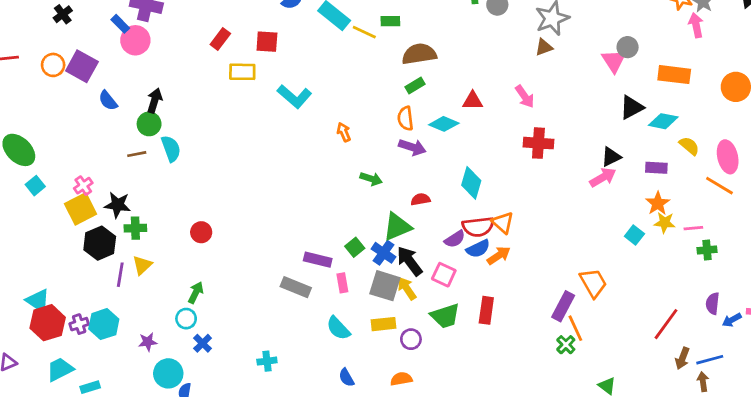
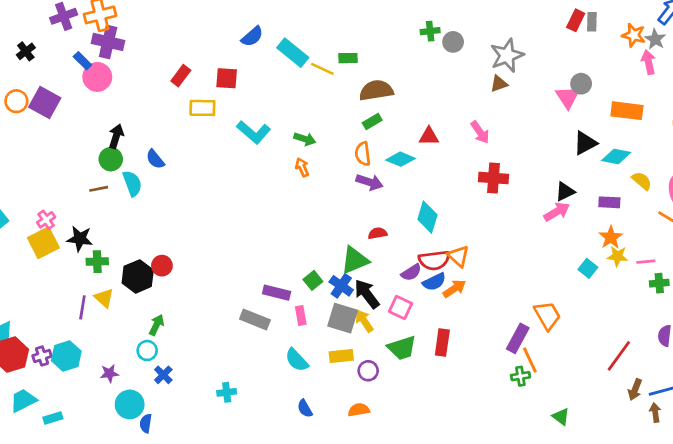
blue semicircle: (108, 101) -> (155, 159), moved
green arrow: (371, 179) -> (305, 139), moved
black hexagon: (100, 243) -> (138, 276), moved
yellow triangle: (142, 265) -> (104, 298), turned -35
green cross: (566, 345) -> (520, 376), turned 36

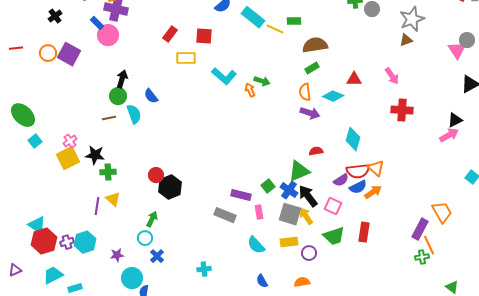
orange arrow: (302, 167) -> (250, 90), moved
black hexagon: (138, 276) -> (170, 187), moved

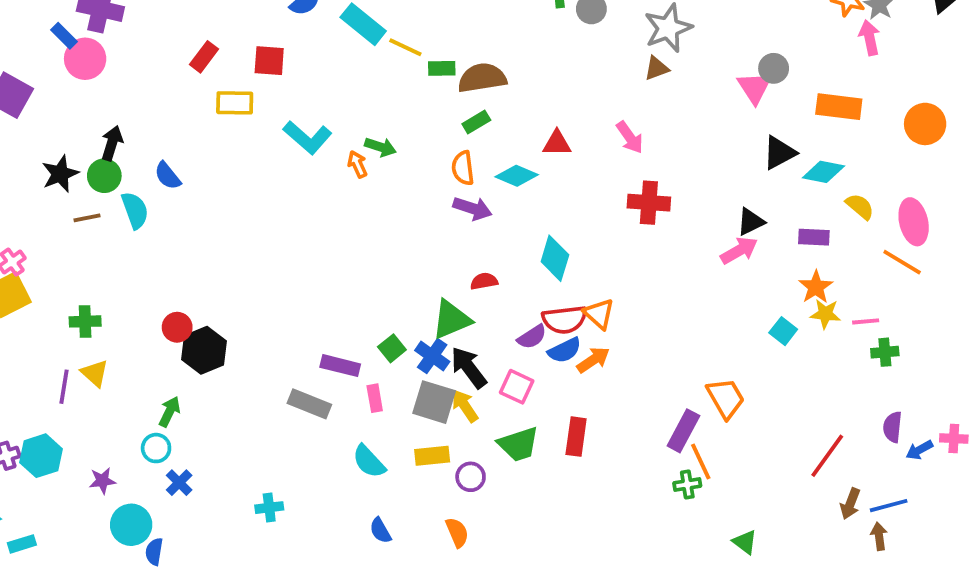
green rectangle: (294, 21) -> (442, 68), moved
black star: (95, 155) -> (60, 174), moved, turned -30
orange semicircle: (302, 282) -> (457, 532), turned 77

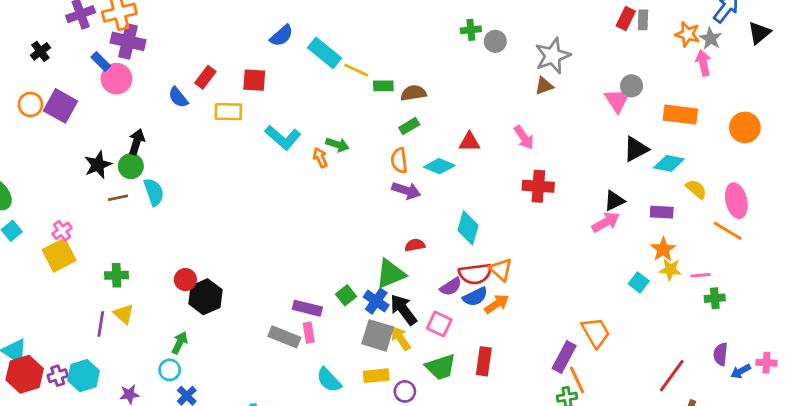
brown semicircle: (482, 78) -> (413, 93), size x0.7
blue semicircle: (168, 176) -> (178, 97), moved
pink rectangle: (375, 398) -> (309, 333), moved

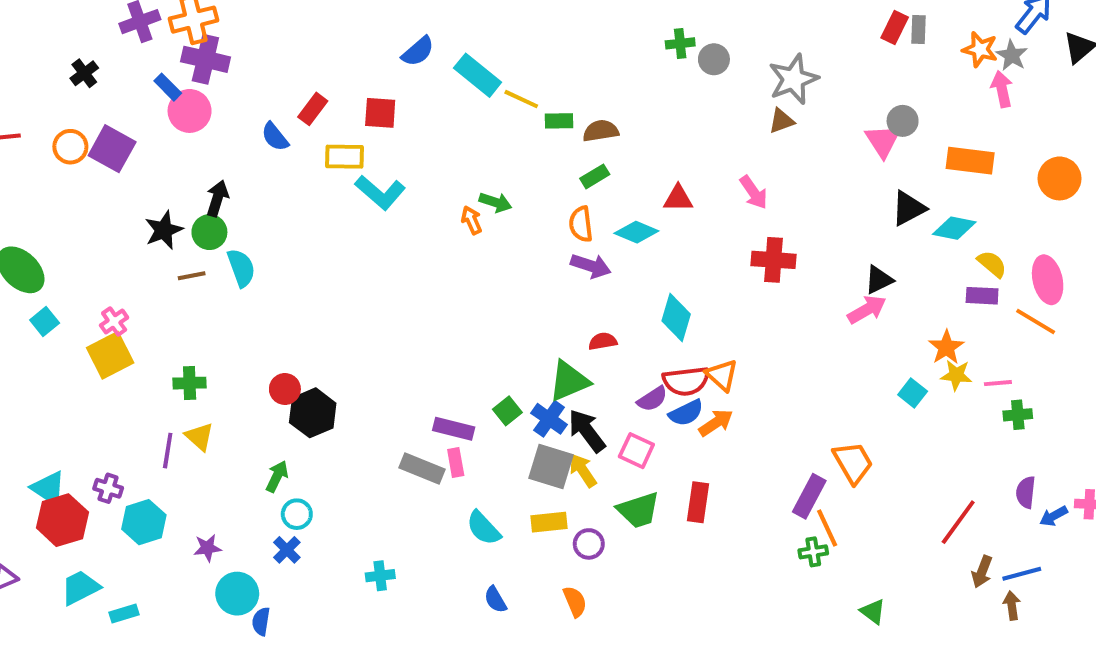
cyan L-shape: (283, 137) -> (380, 192), moved
purple rectangle: (662, 212) -> (982, 296), moved
cyan circle: (170, 370) -> (297, 514), moved
purple cross: (58, 376) -> (108, 488), moved, turned 36

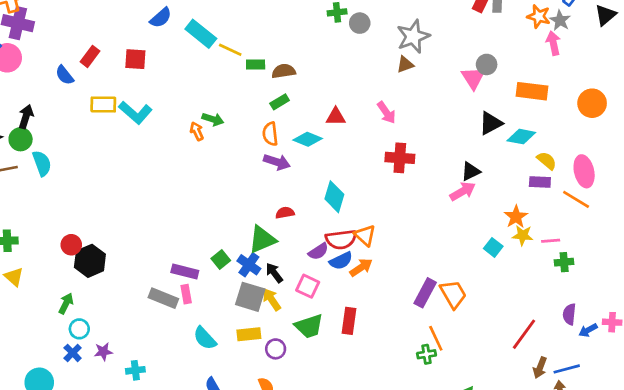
yellow rectangle: (344, 157) -> (103, 105), moved
black arrow: (587, 431) -> (274, 273), size x0.7
purple rectangle: (809, 496) -> (425, 293), moved
purple star: (207, 548) -> (103, 352), moved

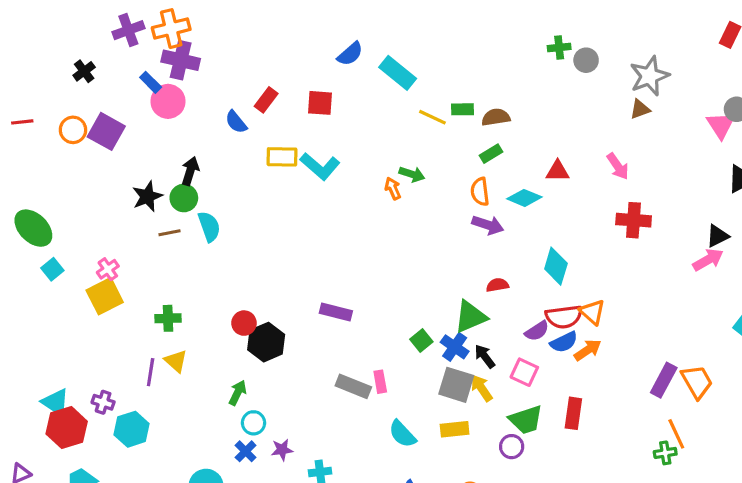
yellow line: (230, 50) -> (432, 117), moved
purple rectangle: (185, 271) -> (336, 312), moved
purple circle: (276, 349) -> (512, 447), moved

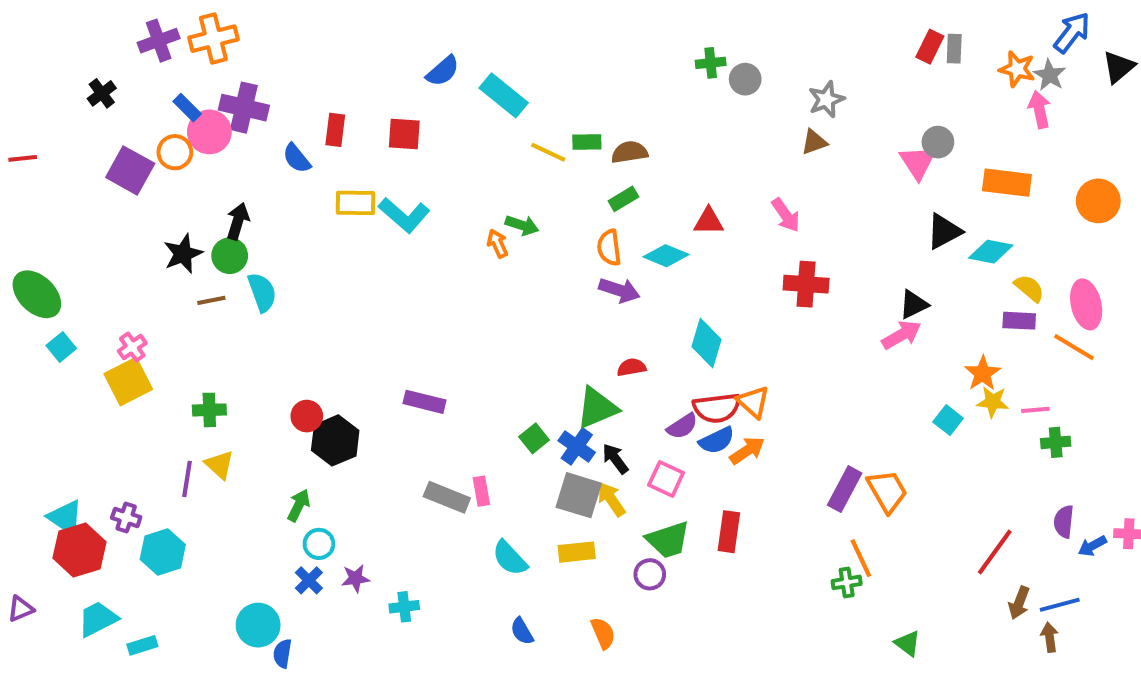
purple cross: (181, 60) -> (244, 108), moved
gray star: (649, 76) -> (826, 99), size x0.7
red rectangle: (266, 100) -> (335, 130), turned -30
orange circle: (73, 130) -> (175, 152), moved

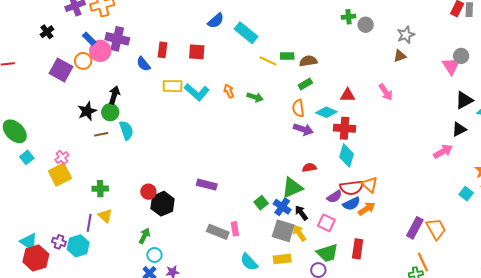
orange arrow: (498, 244) -> (229, 91), moved
red cross: (806, 284) -> (344, 128), moved
black triangle: (914, 304) -> (459, 129), moved
cyan hexagon: (163, 552) -> (78, 246), moved

